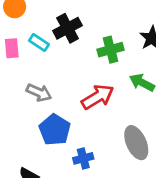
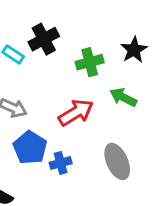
blue cross: (83, 158) -> (61, 163), moved

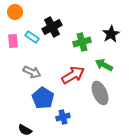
gray ellipse: (117, 161) -> (100, 93), moved
blue cross: (61, 163) -> (63, 117), moved

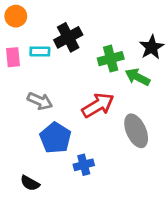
cyan rectangle: (32, 37) -> (40, 52), turned -32
green arrow: (104, 65) -> (138, 77), moved

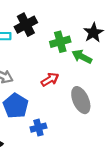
red arrow: (98, 105) -> (50, 80), size x0.7

